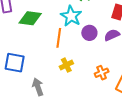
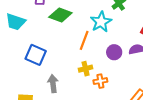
purple circle: (89, 33) -> (114, 52), moved
orange cross: (102, 73) -> (100, 81), moved

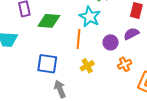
blue square: (36, 55) -> (47, 64), moved
orange cross: (100, 81) -> (125, 64), moved

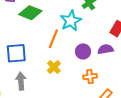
blue square: (47, 64) -> (16, 53), turned -30
yellow cross: (87, 66) -> (54, 67), turned -32

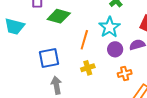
cyan star: (71, 21) -> (110, 27), moved
yellow cross: (54, 67) -> (88, 68), turned 32

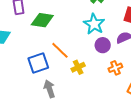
orange line: (84, 40) -> (60, 50), moved, turned -54

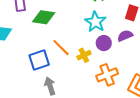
yellow cross: (78, 67) -> (84, 55), moved
orange cross: (115, 68) -> (107, 75), moved, size x1.5

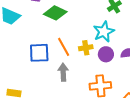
yellow cross: (84, 55) -> (86, 48), moved
gray arrow: (50, 86) -> (63, 72), moved

